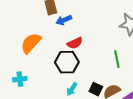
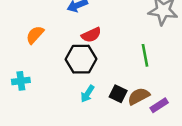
orange semicircle: (31, 43) -> (35, 35), size x0.7

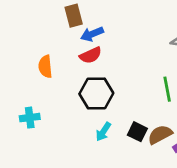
orange semicircle: (35, 35) -> (45, 67), turned -48
red semicircle: (91, 35) -> (91, 55), moved

